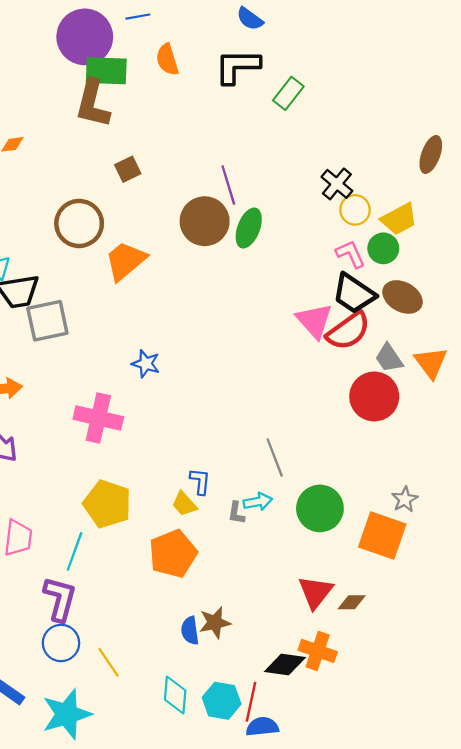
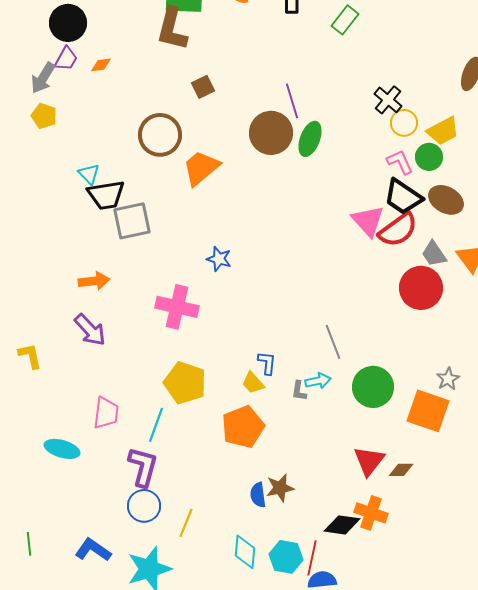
yellow line: (108, 662) -> (186, 523), turned 56

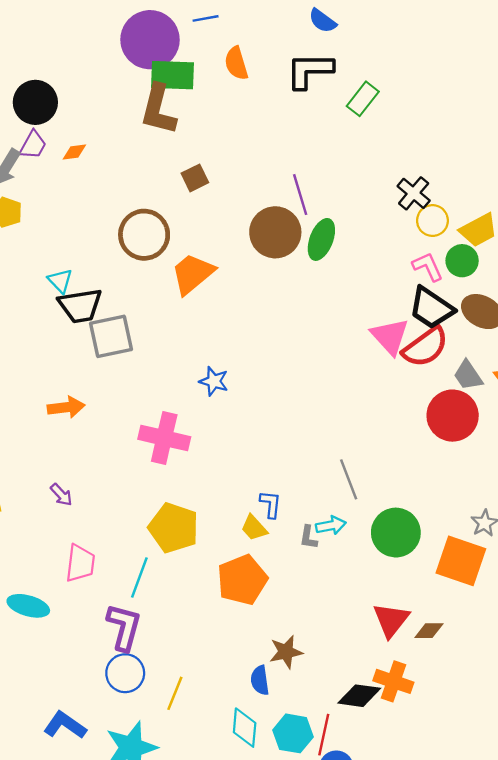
purple arrow: (90, 330) -> (61, 495), moved, size x0.6
blue semicircle: (258, 495) -> (260, 680), moved

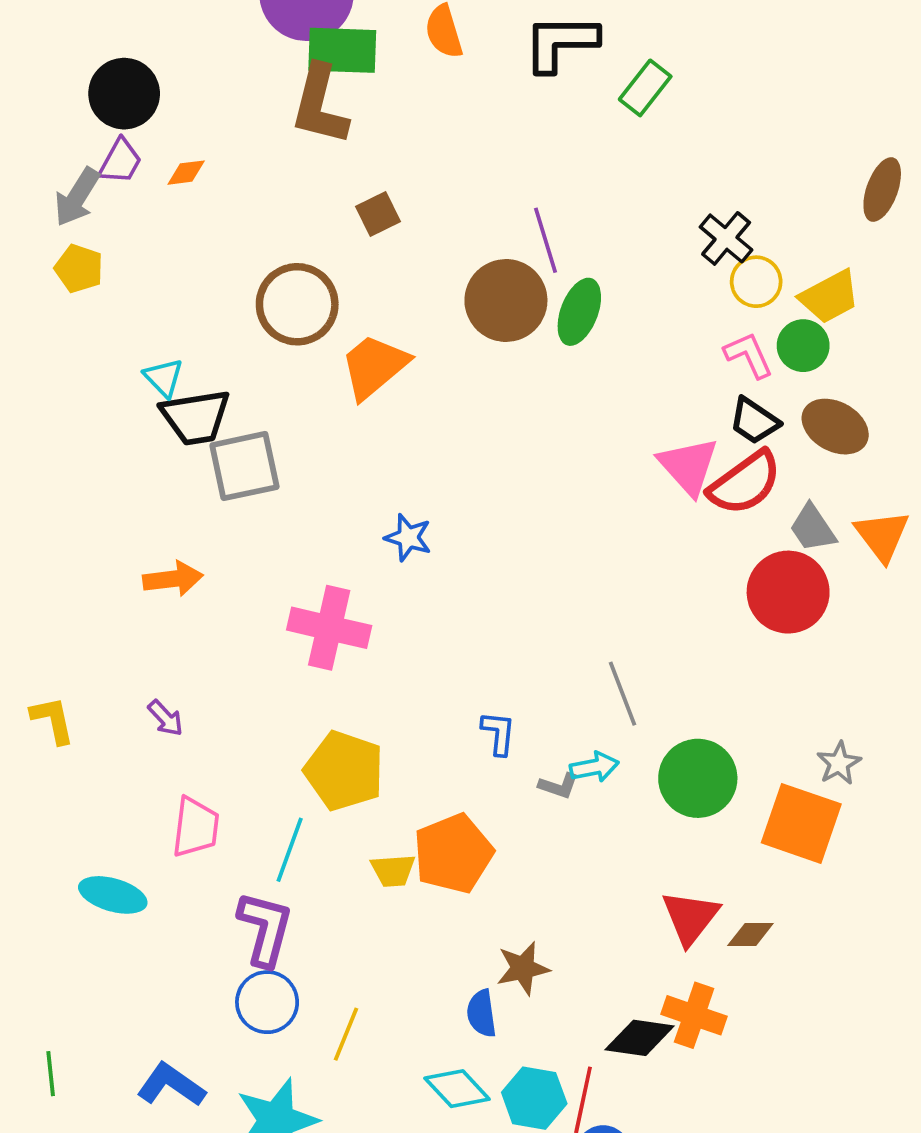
black trapezoid: (431, 308) -> (754, 421), size x0.7
yellow trapezoid: (254, 528) -> (393, 870), moved, turned -52
gray L-shape: (308, 537) -> (559, 786), turned -80
cyan diamond: (245, 728) -> (457, 1089), turned -48

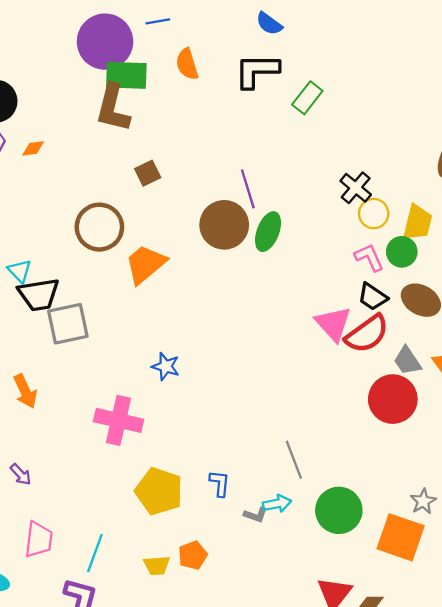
yellow trapezoid: (829, 297) -> (418, 223), turned -48
orange arrow: (173, 579) -> (25, 391), turned 72
yellow pentagon: (344, 771) -> (159, 491), moved
orange pentagon: (453, 854) -> (193, 555), size x0.6

